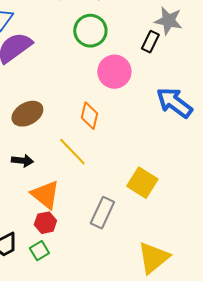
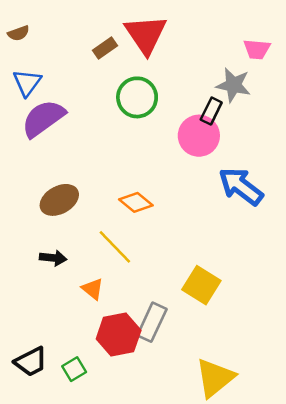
pink circle: (114, 72) -> (199, 136), moved
orange diamond: (89, 116) -> (136, 202), turned -64
orange triangle: (45, 195) -> (93, 289), moved, size x0.6
red hexagon: (45, 223) -> (119, 335), moved, size x1.6

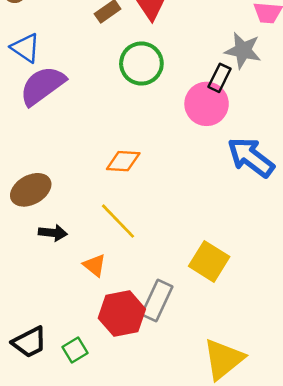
blue triangle: (27, 83) -> (26, 48), turned -32
brown ellipse: (59, 200) -> (31, 190), moved
orange diamond: (136, 202) -> (123, 161), moved, turned -36

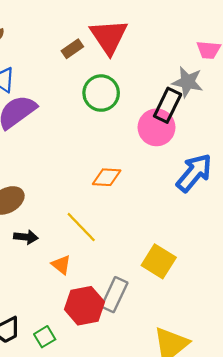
black rectangle: (220, 78) -> (168, 105), size x1.4
blue arrow: (251, 157) -> (194, 173), turned 93
orange diamond: (123, 161) -> (107, 177), moved

